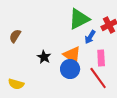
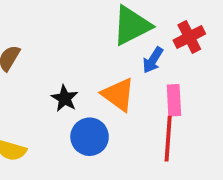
blue circle: (70, 69) -> (90, 137), moved
red line: (98, 78) -> (168, 139), turned 40

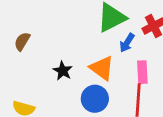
blue circle: (90, 137) -> (95, 99), moved

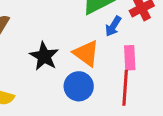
black star: (63, 71) -> (44, 56), size x1.4

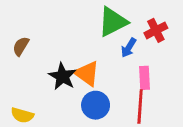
orange triangle: (86, 53) -> (87, 74), moved

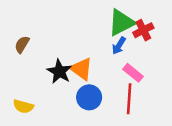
green triangle: (113, 22) -> (121, 22), moved
pink rectangle: (144, 78) -> (133, 73), turned -48

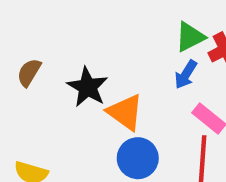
green triangle: (121, 22) -> (190, 37), size x0.7
black star: (59, 72) -> (88, 87), moved

